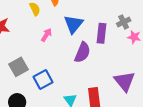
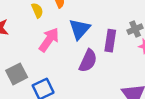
pink arrow: (46, 35) -> (49, 40), size x1.6

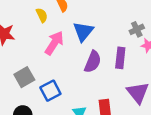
purple rectangle: (110, 41) -> (120, 58), moved

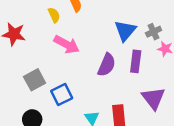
blue triangle: (83, 31) -> (125, 31), moved
pink arrow: (54, 43) -> (67, 44), turned 85

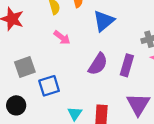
blue triangle: (125, 31) -> (104, 21), moved
pink arrow: (67, 44) -> (62, 38), size x0.7

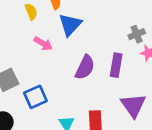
blue triangle: (104, 21) -> (70, 25), moved

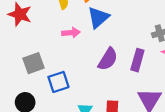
pink arrow: (43, 44) -> (71, 33), turned -42

